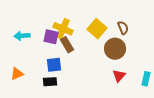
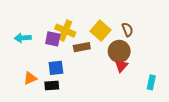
brown rectangle: (67, 45) -> (82, 47), moved, turned -70
orange triangle: (17, 74) -> (30, 78), moved
red triangle: (119, 76) -> (121, 66), moved

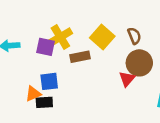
yellow cross: (65, 31) -> (60, 37), turned 36
brown circle: (119, 51) -> (139, 63), moved
orange triangle: (30, 78) -> (33, 94), moved

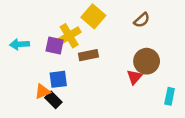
brown semicircle: (134, 36) -> (142, 20), moved, turned 70
yellow square: (102, 37) -> (93, 16), moved
black rectangle: (44, 102) -> (53, 100), turned 49

